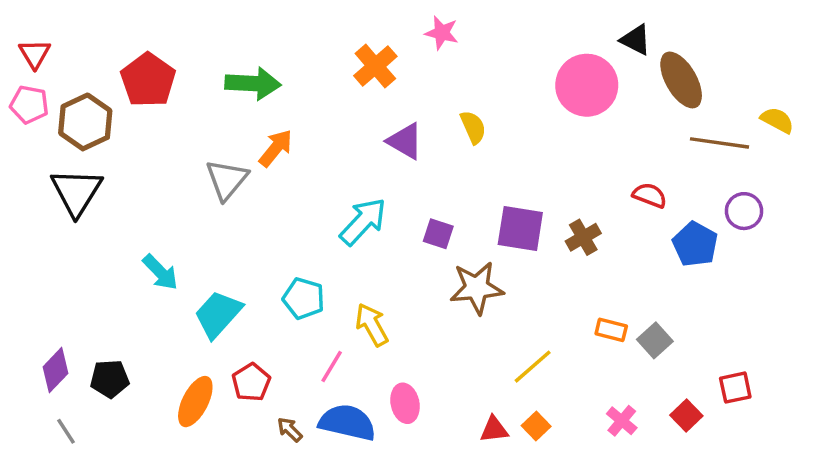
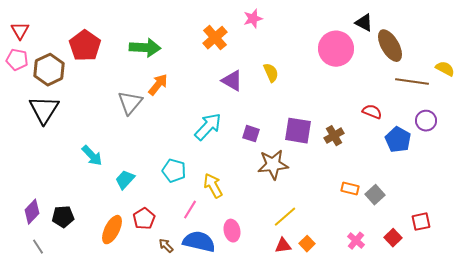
pink star: (442, 33) -> (253, 19), turned -30
cyan trapezoid: (218, 314) -> (125, 180), size x0.7
yellow line: (533, 367) -> (285, 217), moved

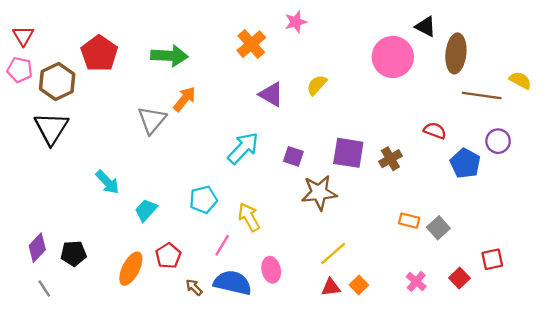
brown ellipse: (390, 46) -> (456, 53), turned 36
yellow semicircle: (271, 73) -> (317, 85), turned -114
cyan pentagon: (174, 171) -> (203, 200), turned -30

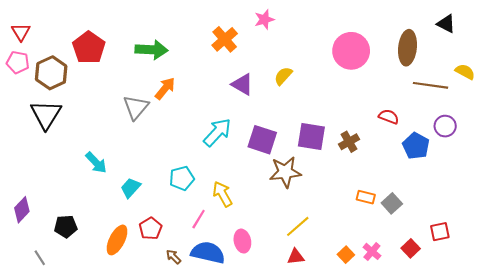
black triangle: (426, 27) -> (446, 24), moved
purple square: (293, 156) -> (262, 140), size x1.6
purple diamond: (37, 248) -> (22, 210), moved
orange square: (359, 285) -> (346, 255), moved

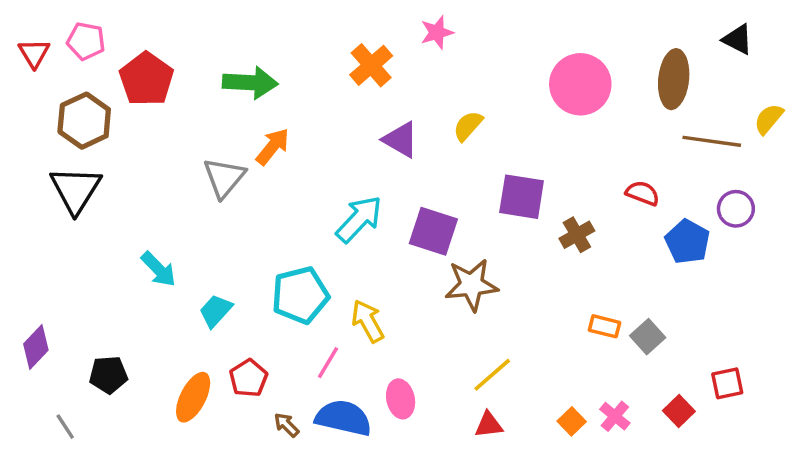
pink pentagon: (18, 62) -> (86, 41), moved
yellow semicircle: (465, 72) -> (769, 119), turned -78
purple square: (311, 137) -> (522, 197), moved
cyan pentagon: (182, 178) -> (300, 295), size x1.4

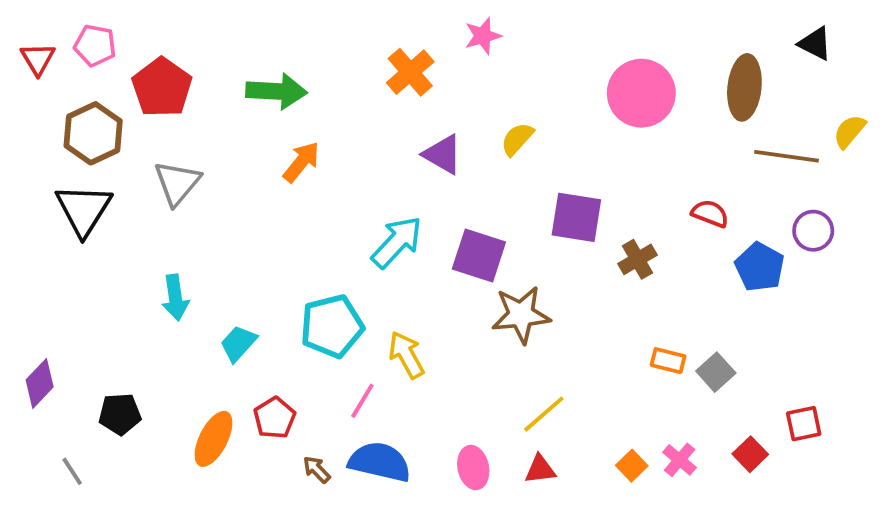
gray triangle: (224, 178) -> (177, 183), moved
cyan arrow: (159, 269) -> (175, 298), turned 36
pink ellipse: (401, 399) -> (473, 468), moved

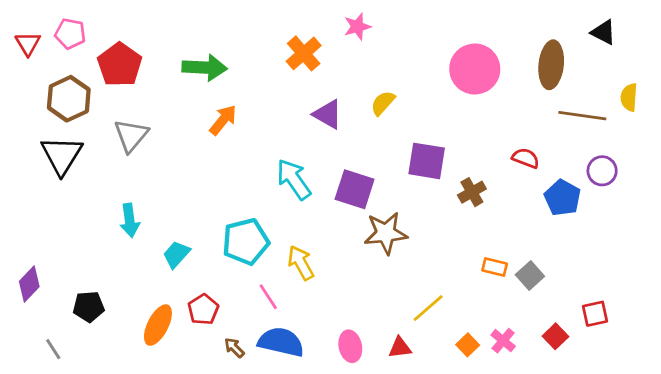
yellow semicircle: (850, 131) -> (629, 97), turned -36
cyan arrow: (397, 242) -> (294, 179), turned -78
pink line: (362, 401) -> (268, 297), turned -64
yellow line: (544, 414) -> (428, 308), moved

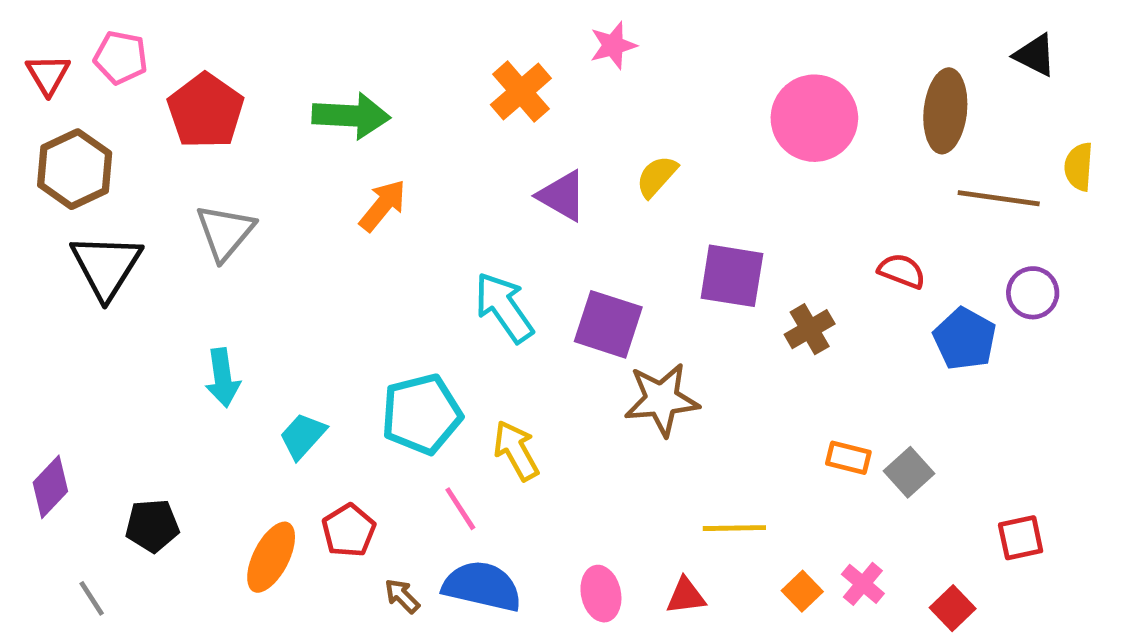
brown hexagon: (69, 99) -> (75, 169), moved
yellow line: (428, 308) -> (734, 528), turned 40
red square: (555, 336) -> (953, 608), moved

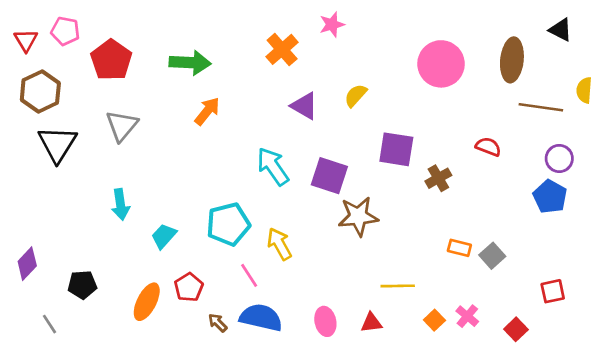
blue pentagon: (965, 339) -> (550, 197), moved

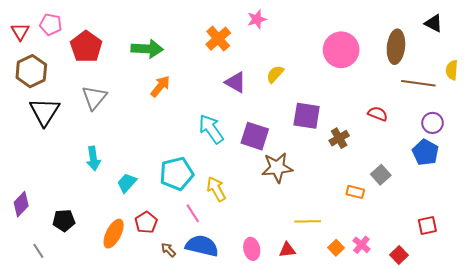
gray square: (492, 256) -> (381, 175), moved

